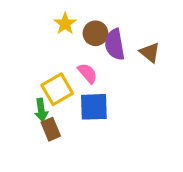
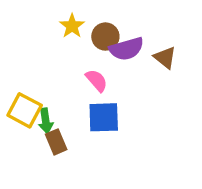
purple semicircle: (115, 44) -> (126, 49), turned -96
yellow square: (57, 89) -> (25, 110), moved, turned -32

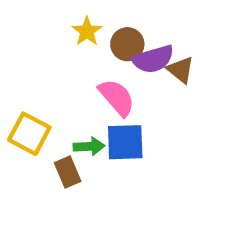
brown triangle: (165, 58) -> (181, 70), moved
pink semicircle: (97, 80) -> (117, 97), size x1.4
green arrow: (46, 121) -> (89, 146), moved, turned -85

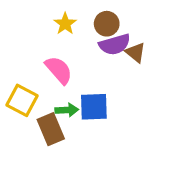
brown circle: (127, 44) -> (107, 24), moved
pink semicircle: (117, 97) -> (59, 70), moved
brown rectangle: (68, 172) -> (51, 129), size x1.4

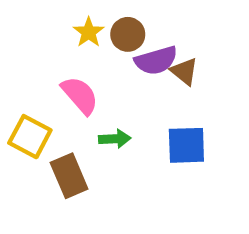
brown circle: (107, 24) -> (128, 34), moved
blue square: (94, 107) -> (186, 145), moved
green arrow: (67, 110) -> (115, 139), moved

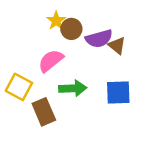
brown circle: (128, 34) -> (71, 29), moved
pink semicircle: (80, 95) -> (51, 61), turned -88
green arrow: (115, 139) -> (73, 88), size x1.4

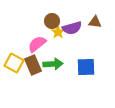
yellow star: (56, 21) -> (58, 32), moved
brown triangle: (117, 45) -> (95, 22), moved, turned -32
brown rectangle: (44, 112) -> (33, 65), moved

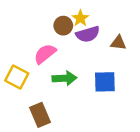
brown triangle: (95, 22) -> (118, 43), moved
yellow star: (58, 32) -> (80, 18), moved
brown rectangle: (33, 65) -> (40, 115), moved

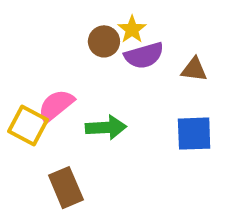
pink semicircle: (45, 54) -> (56, 105), moved
blue square: (105, 82) -> (194, 134), moved

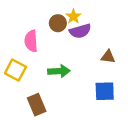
brown triangle: (194, 69) -> (108, 57), moved
pink semicircle: (56, 105) -> (31, 41), moved, turned -55
blue square: (194, 134) -> (105, 91), moved

